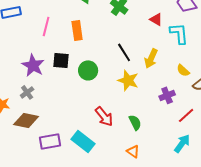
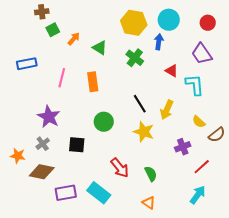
black square: (61, 60) -> (77, 145), moved

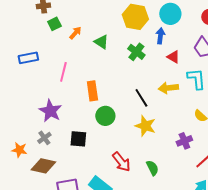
red triangle: (172, 71) -> (173, 57), moved
orange rectangle: (93, 82) -> (92, 91), moved
yellow arrow: (167, 110) -> (168, 88), moved, turned 60

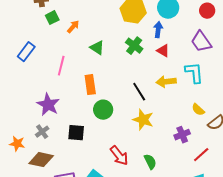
green triangle: (101, 42) -> (97, 48), moved
red triangle: (173, 57) -> (163, 51), moved
blue rectangle: (28, 58) -> (26, 52), turned -42

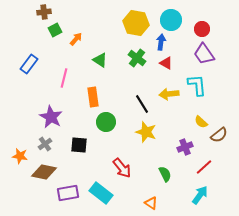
red circle: (207, 11) -> (202, 29), moved
green semicircle: (150, 162) -> (165, 174), moved

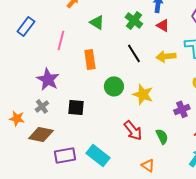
black line: (142, 104) -> (134, 53), moved
green circle: (106, 122) -> (114, 86), moved
red arrow: (122, 168) -> (133, 130), moved

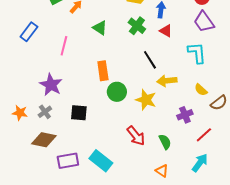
black line: (134, 53) -> (150, 60), moved
yellow arrow: (166, 56) -> (167, 81), moved
orange rectangle: (90, 59) -> (103, 71), moved
orange star: (17, 118) -> (20, 113), moved
orange triangle: (148, 165) -> (162, 171), moved

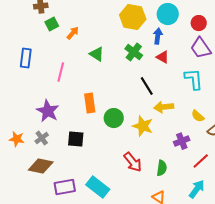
blue rectangle: (29, 32) -> (26, 58), turned -30
orange rectangle: (103, 71) -> (90, 103), moved
green semicircle: (165, 142) -> (162, 168), turned 35

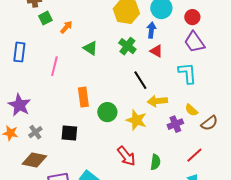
purple star: (48, 111) -> (19, 105), moved
purple cross: (182, 141) -> (175, 124), moved

